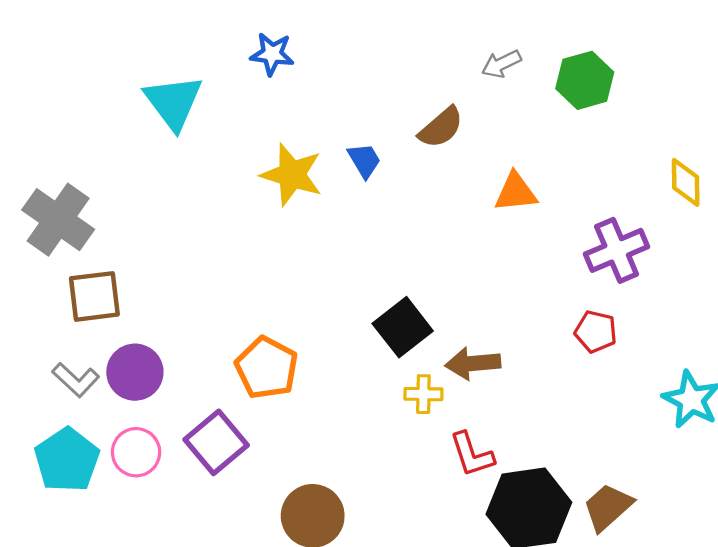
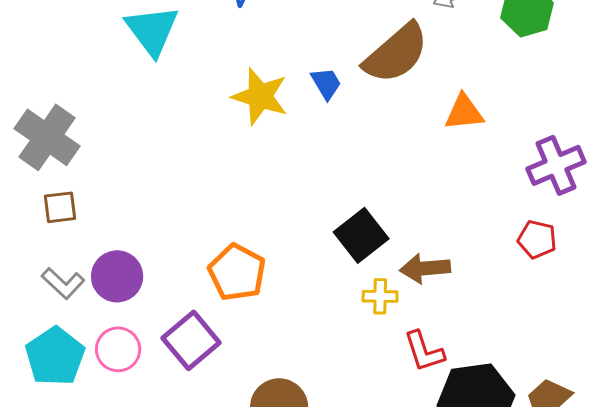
brown semicircle: (441, 127) -> (396, 53), size x1.6
brown square: (94, 296) -> (60, 207), moved, size x0.7

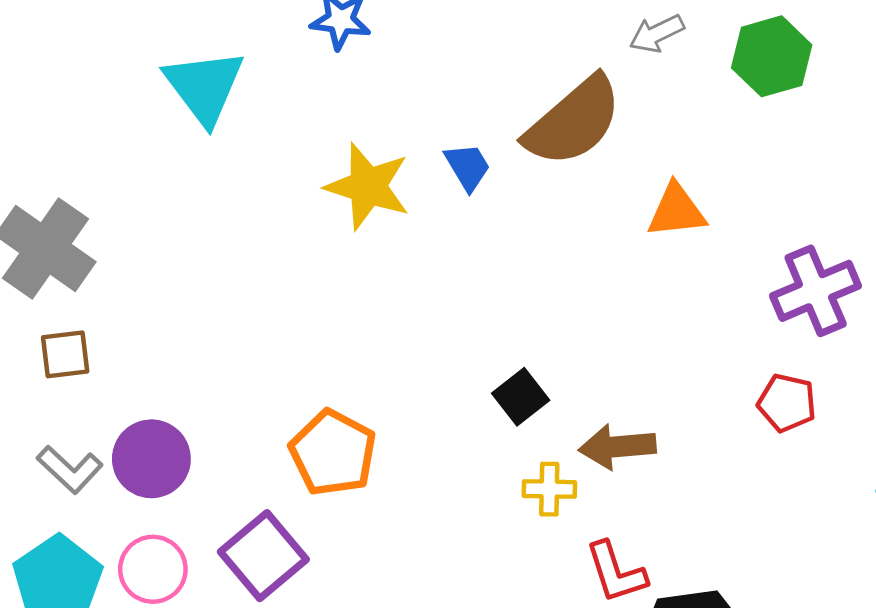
black square: (361, 235) -> (521, 397), size x0.7

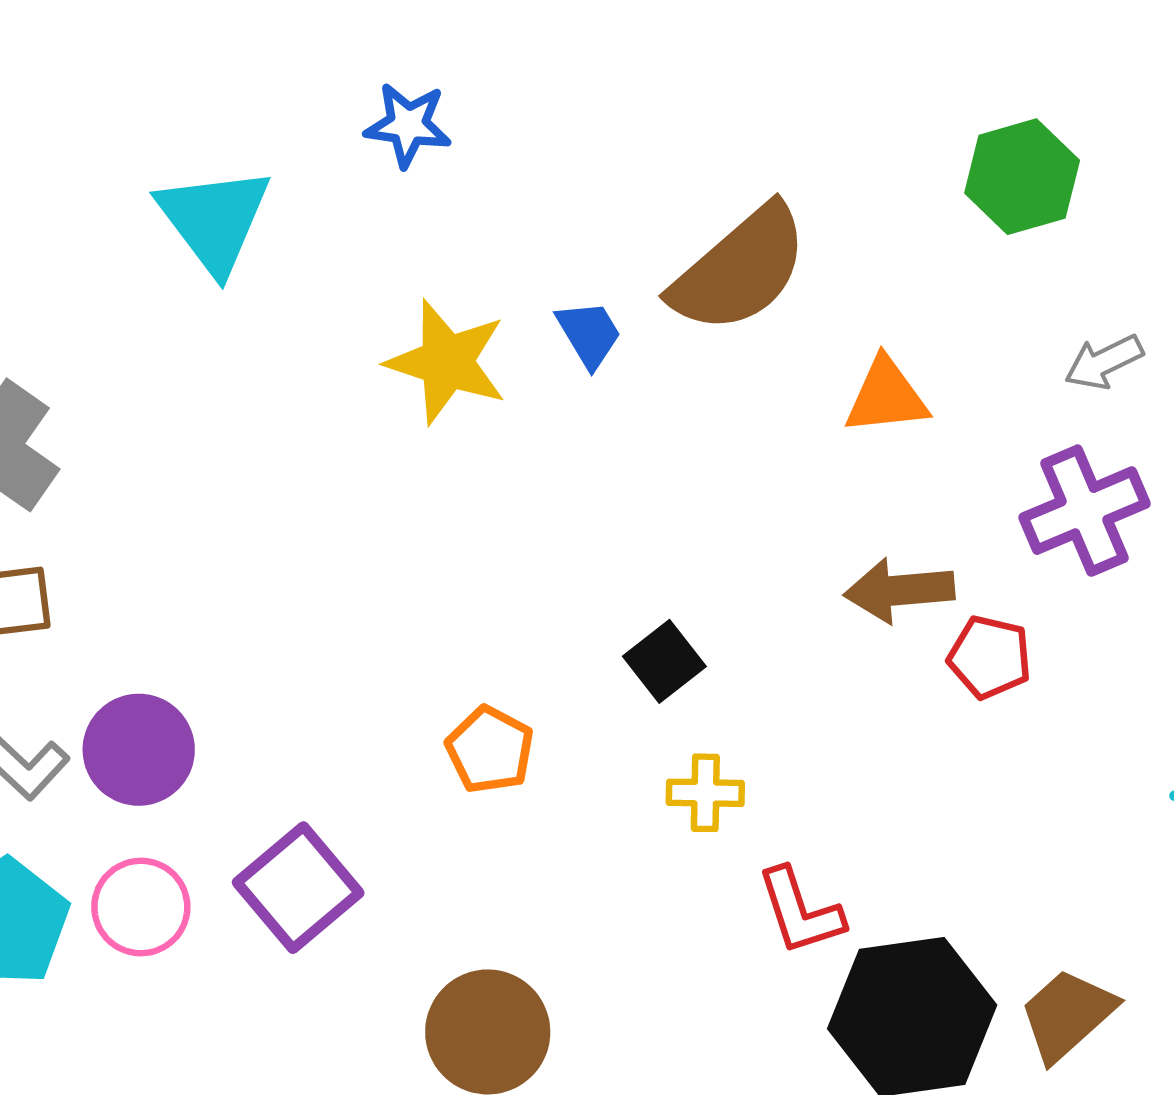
gray arrow: (657, 34) -> (1104, 362), moved
red pentagon: (787, 403) -> (990, 657), moved
brown arrow: (617, 447) -> (899, 590), moved
orange pentagon: (333, 453) -> (490, 750), moved, size x0.7

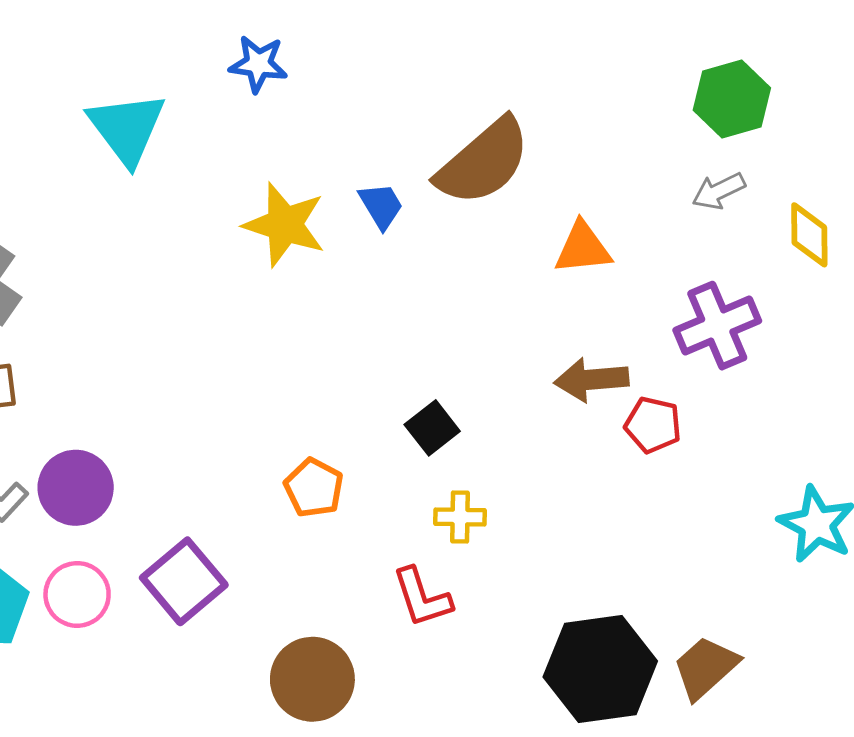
green hexagon: (1022, 177) -> (732, 99), moved
gray arrow: (1104, 362) -> (719, 191), moved
red L-shape: (800, 911) -> (422, 597), moved

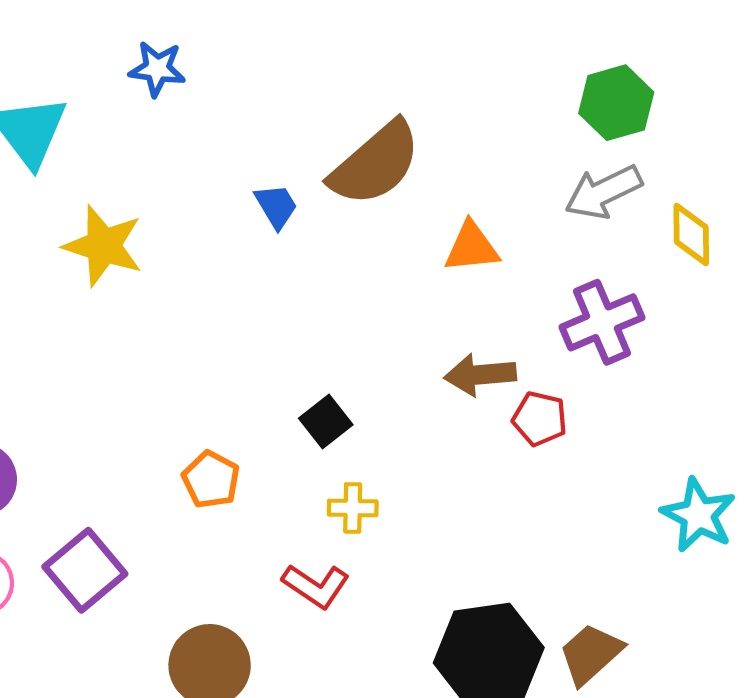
gray arrow: (719, 191) -> (603, 192), size x1.5
yellow star: (285, 225) -> (103, 246), moved
red L-shape: (422, 597) -> (316, 586), turned -38

